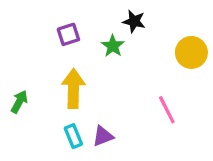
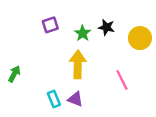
black star: (134, 21) -> (106, 27), moved
yellow arrow: (73, 89) -> (78, 64), moved
purple triangle: (103, 136) -> (75, 99), turned 42

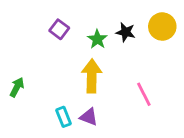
purple square: (50, 25) -> (59, 29), turned -35
yellow circle: (140, 38) -> (162, 27), moved

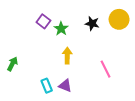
green star: (97, 39) -> (61, 29), moved
yellow arrow: (92, 76) -> (67, 56), size x0.7

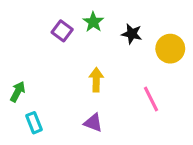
yellow circle: (119, 19) -> (170, 49), moved
green star: (61, 29) -> (93, 22), moved
cyan rectangle: (47, 86) -> (34, 123), moved

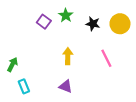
yellow circle: (170, 49) -> (120, 24), moved
pink line: (151, 99) -> (106, 58), moved

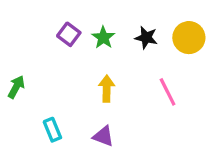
green star: (66, 15) -> (103, 38), moved
green arrow: (12, 64) -> (16, 87), moved
cyan rectangle: (24, 86) -> (52, 130), moved

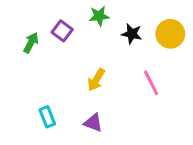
green star: (103, 38) -> (99, 16), moved, turned 30
green arrow: (16, 87) -> (31, 43), moved
yellow arrow: (107, 89) -> (96, 80), turned -150

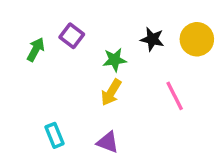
green star: (99, 16) -> (115, 60), moved

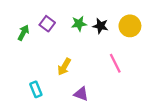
green star: (115, 60) -> (79, 24), moved
yellow arrow: (111, 92) -> (64, 67), moved
purple triangle: (108, 142) -> (81, 94), moved

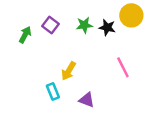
yellow circle: (130, 26) -> (131, 15), moved
cyan rectangle: (36, 89) -> (53, 91), moved

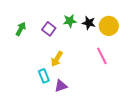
yellow circle: (131, 15) -> (109, 26), moved
purple square: (50, 25) -> (49, 29), moved
purple triangle: (87, 100) -> (61, 86), moved, turned -40

